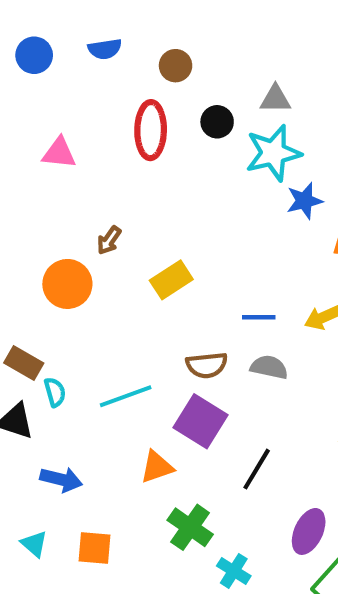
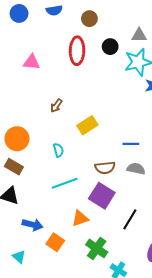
orange circle: (67, 284) -> (17, 139), moved
cyan semicircle: (55, 392) -> (58, 150), moved
orange square: (94, 548) -> (55, 242), moved, turned 30

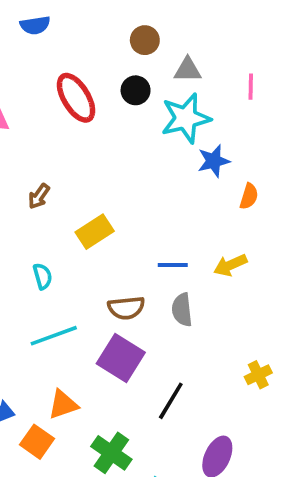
brown circle: (89, 19) -> (145, 40), moved
red ellipse: (77, 51) -> (76, 98), turned -32
gray semicircle: (136, 169) -> (182, 310), turned -108
orange triangle: (80, 218) -> (63, 405), moved

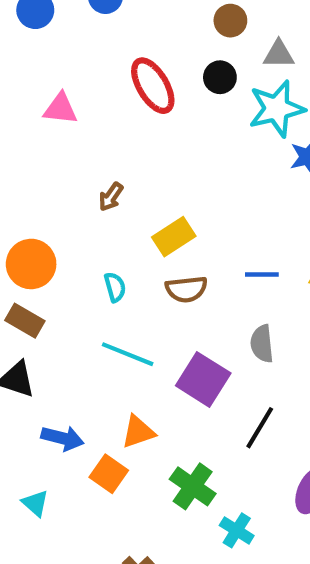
brown semicircle: (126, 308) -> (186, 289), moved
gray semicircle: (182, 310) -> (262, 344), moved
cyan line: (54, 336) -> (128, 354), turned 42

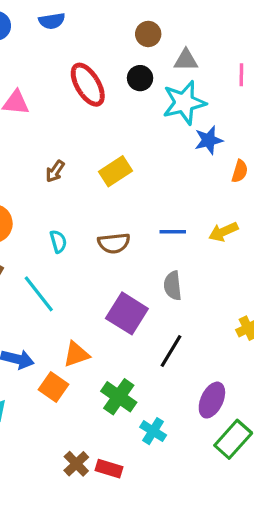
yellow rectangle: (174, 237) -> (116, 171), moved
cyan line: (128, 354) -> (39, 294), moved, turned 30

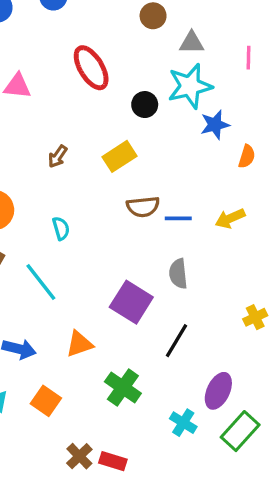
black circle: (140, 78) -> (145, 105), moved
brown semicircle: (114, 243) -> (143, 207), moved
orange square: (53, 387) -> (46, 401), moved
cyan cross: (153, 431) -> (183, 423), moved

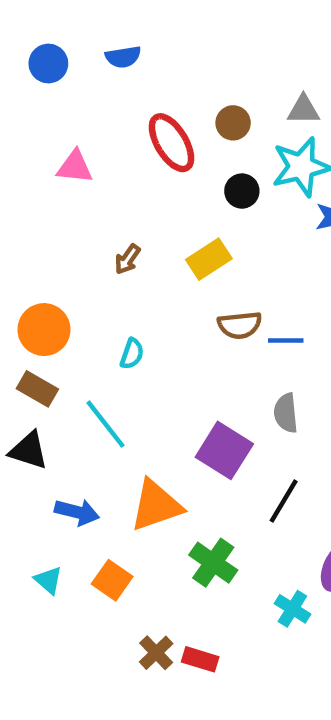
brown circle: (153, 16) -> (233, 123), moved
cyan semicircle: (61, 228) -> (132, 354), turned 35
orange triangle: (79, 344) -> (156, 505), size x1.5

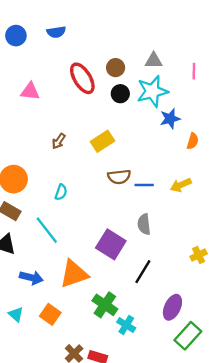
black circle: (242, 191) -> (120, 94), moved
cyan cross: (292, 609) -> (126, 325), moved

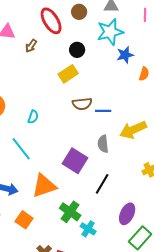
black circle: (120, 94) -> (77, 50), moved
brown arrow: (59, 141) -> (31, 46), moved
yellow arrow: (181, 185) -> (133, 130), moved, size x1.5

